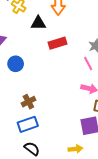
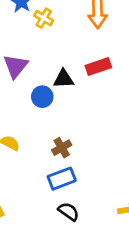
black triangle: (38, 23) -> (64, 79), moved

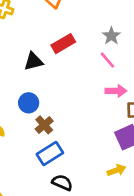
blue circle: (42, 97) -> (29, 103), moved

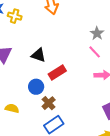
red rectangle: (63, 44) -> (57, 73), moved
black triangle: (33, 61) -> (39, 55), turned 35

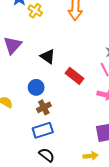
red rectangle: (57, 73) -> (74, 76), moved, turned 54

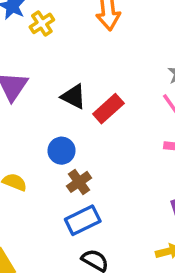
yellow cross: (35, 11) -> (42, 23), turned 32
red rectangle: (74, 76) -> (108, 109), moved, turned -72

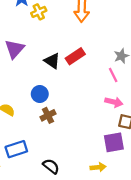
red rectangle: (108, 109) -> (75, 56), moved
blue rectangle: (83, 220) -> (16, 149), moved

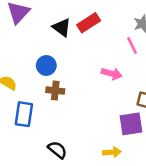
pink arrow: (114, 102) -> (112, 74), moved
brown cross: (48, 115) -> (55, 91), turned 32
blue rectangle: (16, 149) -> (24, 114), moved, turned -65

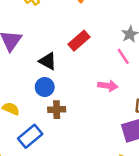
black triangle: (62, 27) -> (48, 61), moved
blue rectangle: (24, 114) -> (30, 136), turned 50

